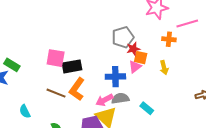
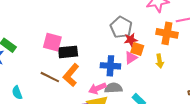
gray pentagon: (123, 37) -> (121, 27), turned -30
orange cross: (169, 39) -> (167, 33), size x1.5

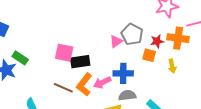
red star: (131, 40) -> (157, 41), moved
pink triangle: (131, 58) -> (116, 41), moved
pink arrow: (97, 88) -> (102, 83), moved

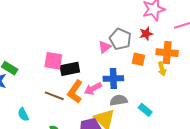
orange cross: (178, 38) -> (167, 53), moved
red star: (157, 41) -> (146, 34), moved

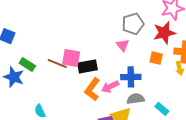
red star: (146, 34) -> (164, 33), size x1.6
gray pentagon: (120, 39) -> (133, 24), moved, turned 30
pink triangle: (105, 47) -> (123, 45), turned -32
brown line: (54, 96) -> (57, 63), moved

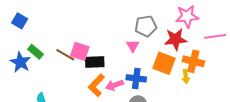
orange square: (156, 58) -> (164, 63), size x1.6

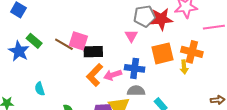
red star: (176, 39) -> (161, 19), moved
orange square: (164, 63) -> (162, 53), turned -35

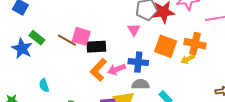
orange square: (162, 53) -> (166, 46), turned 35
yellow arrow: (184, 67) -> (188, 59), turned 72

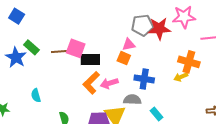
pink triangle: (134, 30) -> (129, 45), turned 48
brown line: (67, 40) -> (61, 51), turned -36
orange square: (166, 46) -> (124, 58), moved, size x0.6
blue cross: (138, 62) -> (144, 79), moved

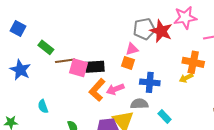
red star: (159, 29) -> (161, 31), turned 30
green rectangle: (31, 47) -> (46, 47), moved
pink square: (76, 48) -> (79, 68), moved

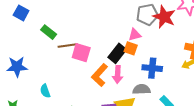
black rectangle: (95, 67) -> (117, 53), moved, turned -48
blue star: (20, 70) -> (17, 67), moved, turned -30
pink arrow: (115, 89) -> (118, 74), turned -66

